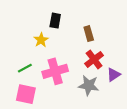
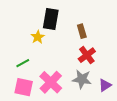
black rectangle: (55, 21) -> (51, 19), size x1.5
pink cross: (55, 71) -> (51, 82), moved, turned -30
purple triangle: (114, 75) -> (105, 85), moved

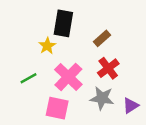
brown rectangle: (82, 31) -> (102, 38), turned 64
pink cross: (51, 82) -> (68, 77), moved
pink square: (24, 87) -> (57, 108), moved

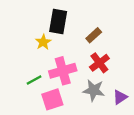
pink cross: (68, 77) -> (63, 71), turned 30
green line: (28, 78) -> (34, 80), moved
pink square: (57, 108) -> (52, 99), turned -30

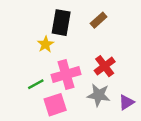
brown rectangle: (94, 35) -> (99, 20), moved

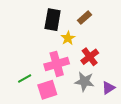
yellow star: (45, 44) -> (68, 38), moved
green line: (36, 84) -> (25, 78), moved

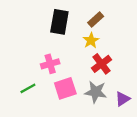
yellow star: (68, 38) -> (91, 41), moved
pink cross: (57, 64) -> (50, 64), moved, size x0.7
pink square: (47, 90) -> (65, 88), moved

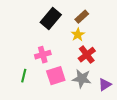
black rectangle: (59, 22) -> (51, 19), turned 30
green line: (28, 88) -> (24, 76), turned -48

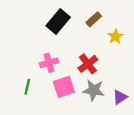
yellow star: (78, 35) -> (115, 36), moved
red cross: (87, 55) -> (88, 64), moved

